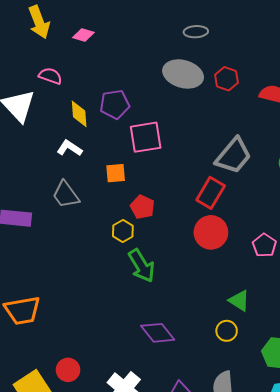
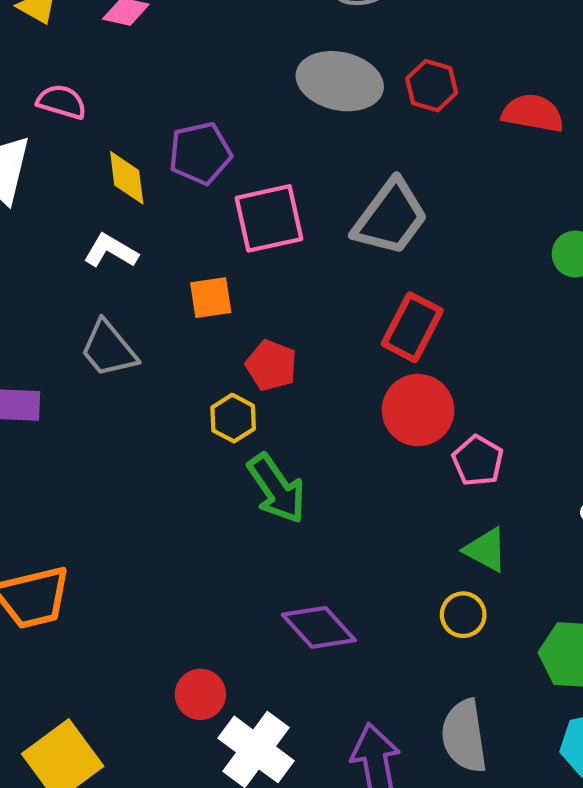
gray trapezoid: (233, 156) -> (390, 217), moved
pink pentagon: (264, 245) -> (478, 461), moved
red circle: (68, 370) -> (200, 694), moved

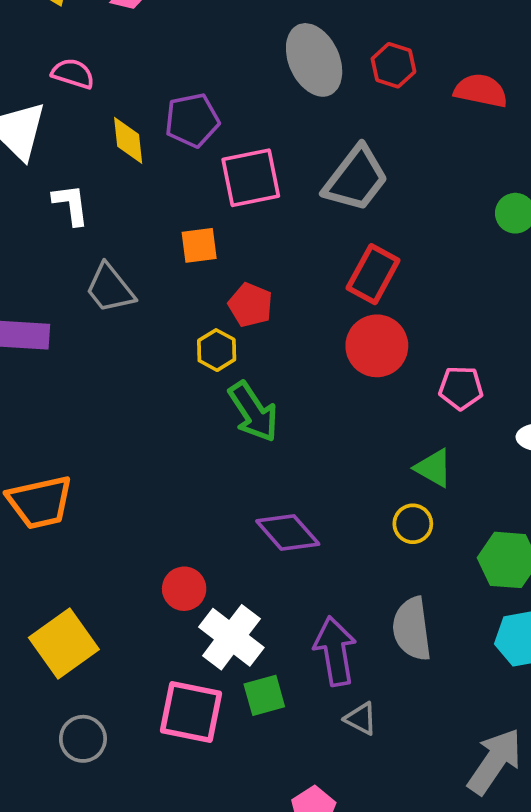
gray ellipse: (340, 81) -> (314, 60), turned 52
white L-shape: (111, 251) -> (71, 205), moved, turned 51
pink pentagon: (478, 461) -> (461, 388), moved, turned -30

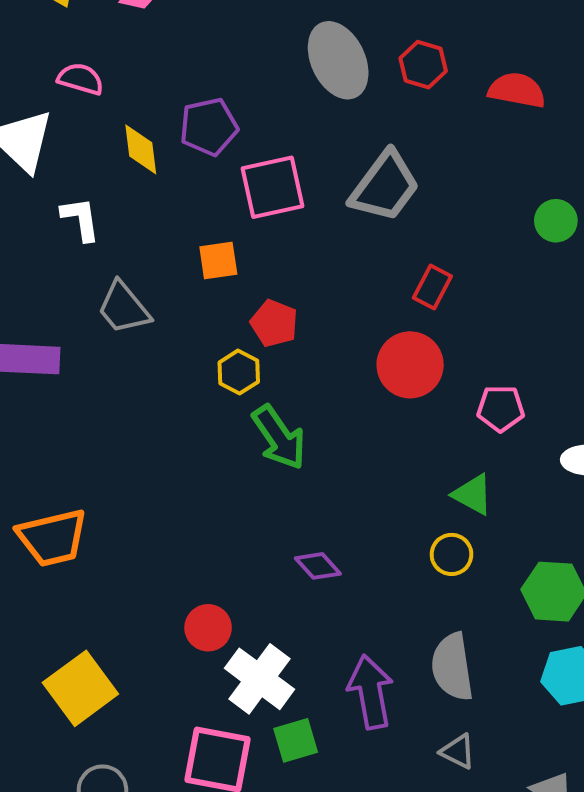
red rectangle: (373, 274) -> (432, 287), moved, size x0.7
purple diamond: (288, 533) -> (318, 566), size x0.7
gray triangle: (361, 719) -> (458, 751), moved

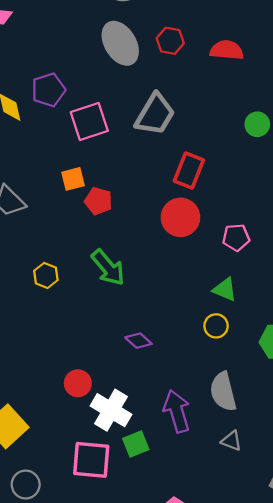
orange square: (218, 261) -> (73, 179), moved
red rectangle: (432, 287) -> (189, 170), size x1.4
yellow hexagon: (239, 372) -> (46, 275), moved

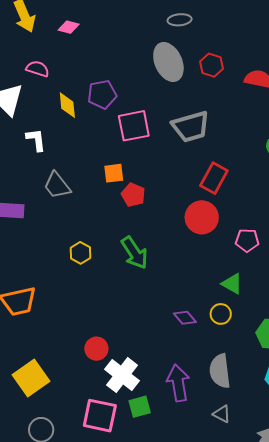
gray trapezoid: (155, 114) -> (191, 127), turned 36
purple diamond: (138, 341) -> (185, 318), moved

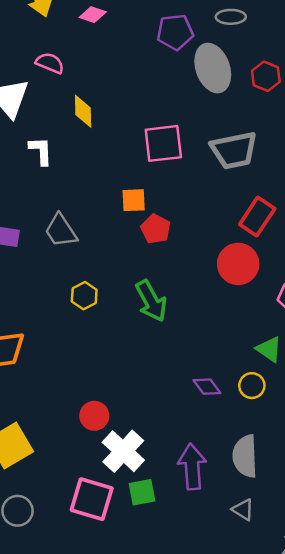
purple pentagon: (102, 94) -> (175, 32), moved
gray trapezoid: (57, 185) -> (61, 231), moved

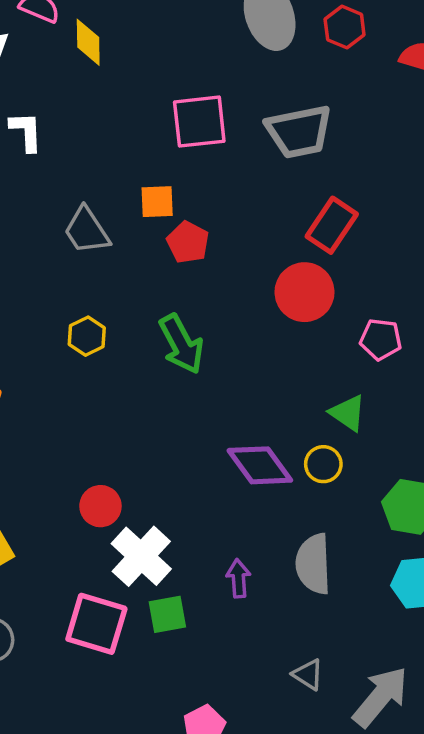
yellow diamond: (83, 111) -> (88, 42), moved
gray trapezoid: (61, 231) -> (87, 230), moved
purple diamond: (207, 387) -> (260, 465), size x1.6
purple arrow: (192, 467) -> (238, 578), size x0.6
gray triangle: (243, 510) -> (308, 674), moved

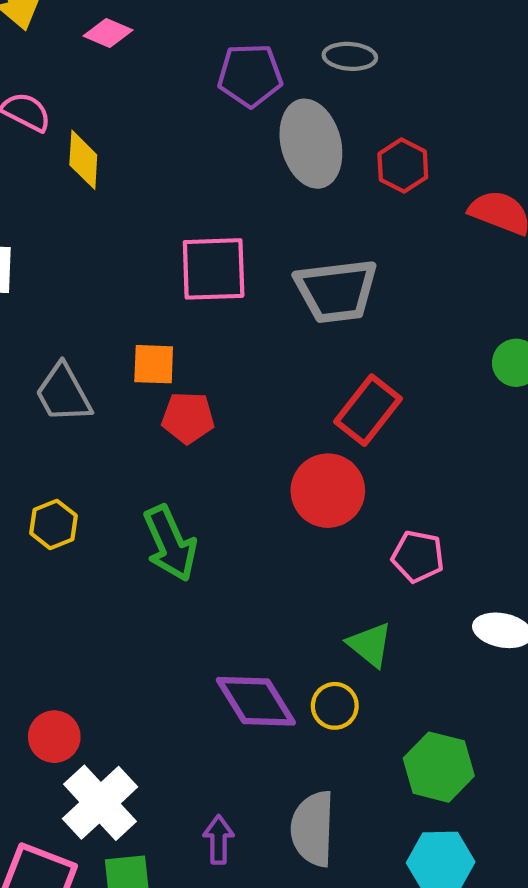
red pentagon: (188, 242) -> (188, 418), turned -30

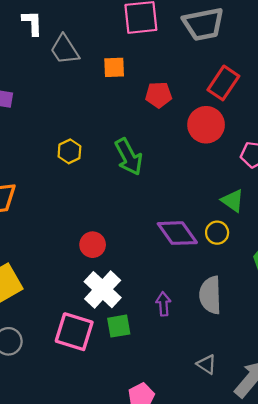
gray trapezoid: (63, 393) -> (65, 49), moved
red pentagon: (188, 418) -> (159, 95), moved
red circle: (54, 737) -> (93, 245), moved

